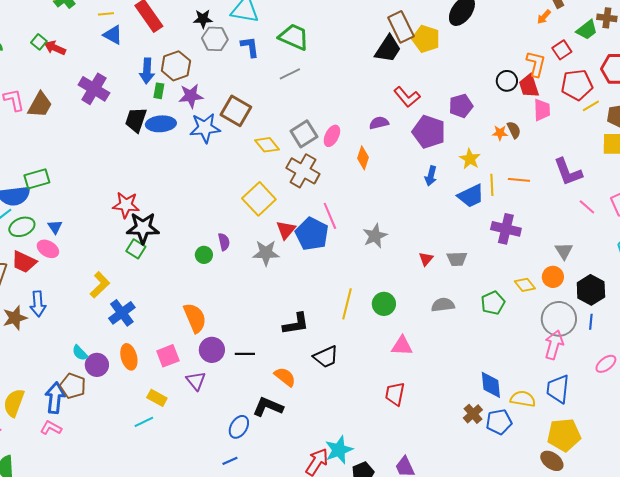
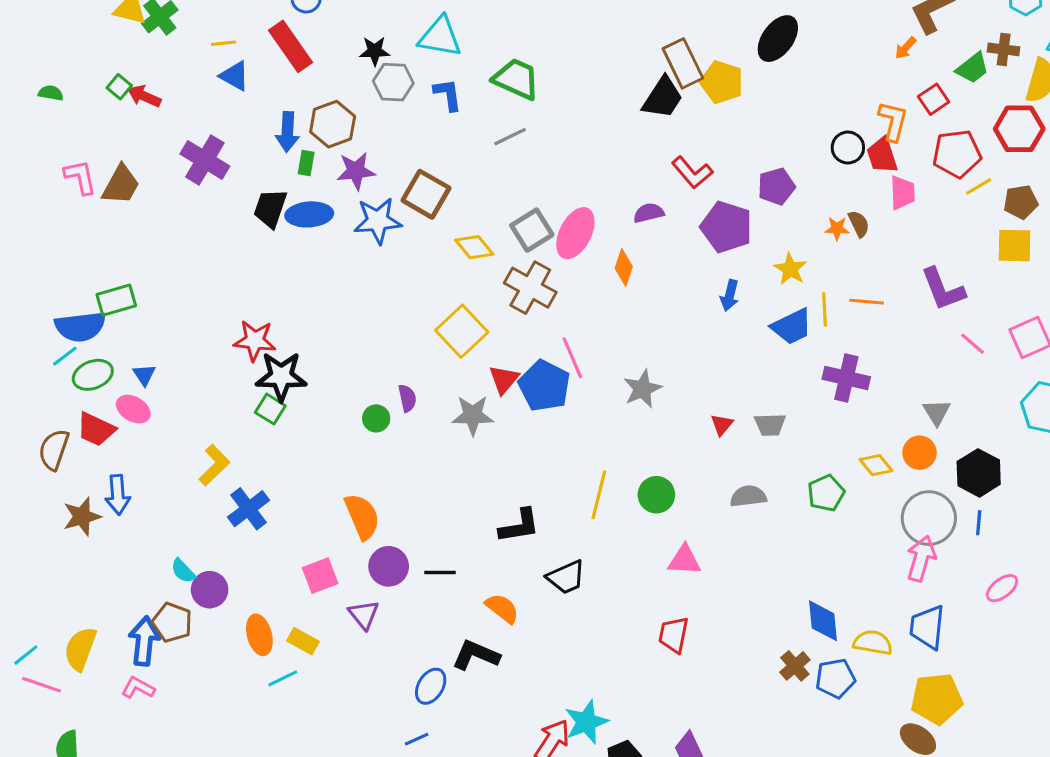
pink ellipse: (332, 136) -> (575, 233), size x1.5
orange ellipse: (129, 357) -> (259, 635), moved

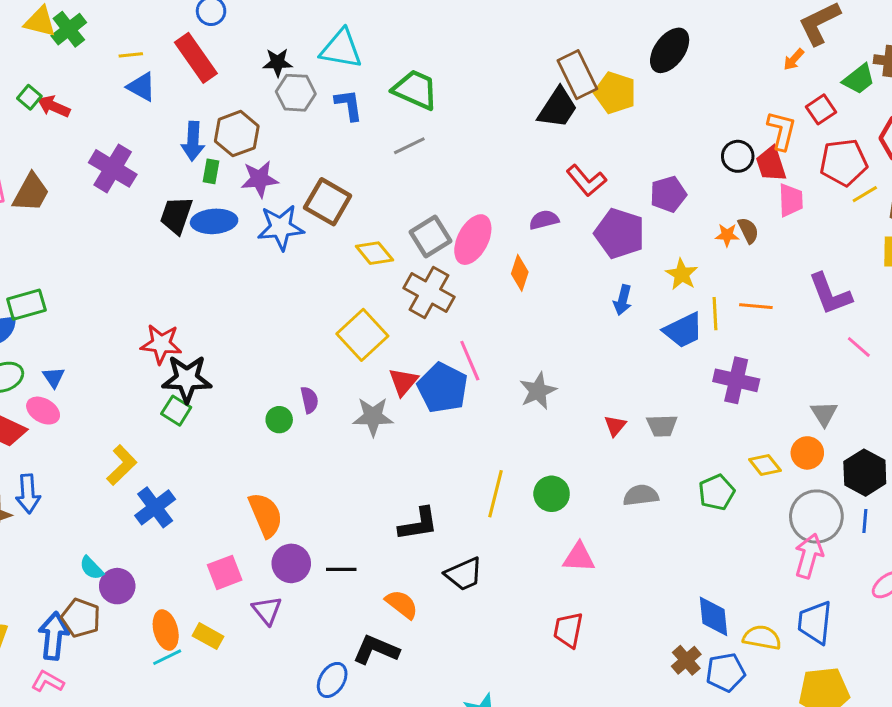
cyan line: (283, 678) -> (167, 657), moved

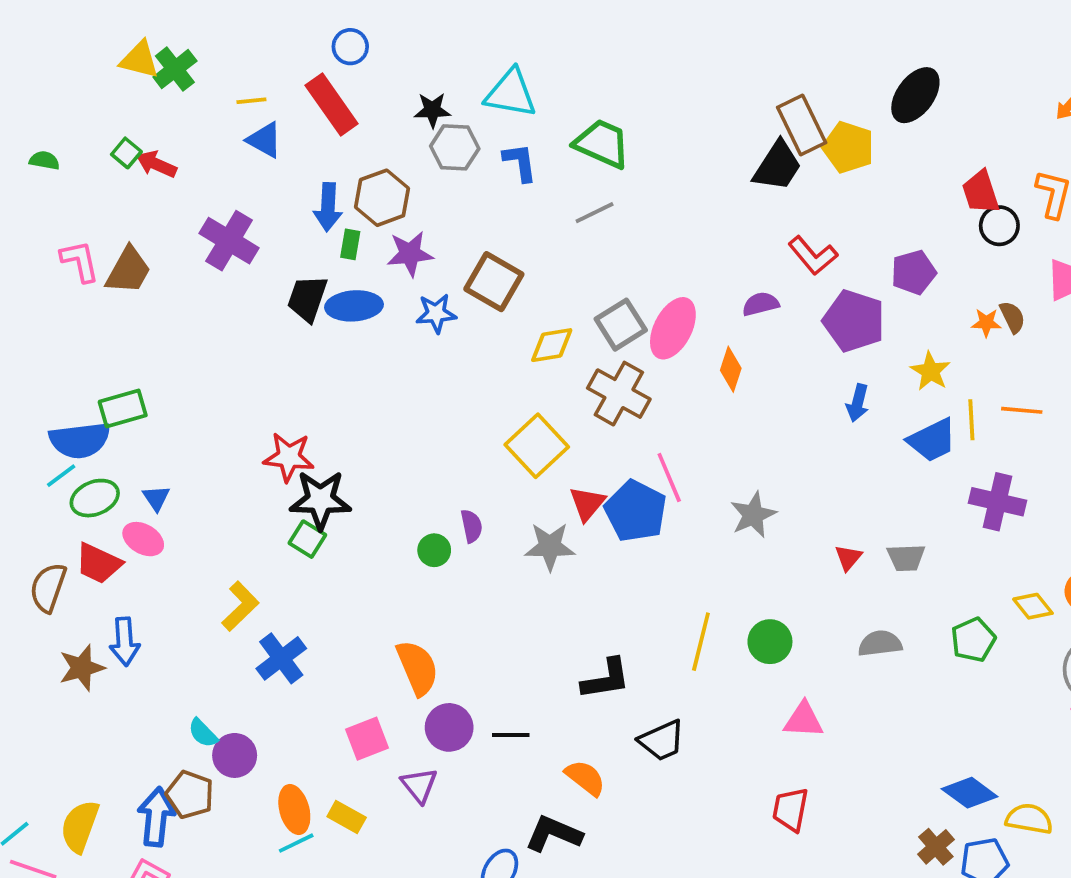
red trapezoid: (771, 164) -> (981, 192), moved
blue star: (281, 227) -> (436, 313), size x0.7
yellow diamond: (374, 253) -> (552, 345), turned -60
blue diamond: (713, 616) -> (970, 793), turned -48

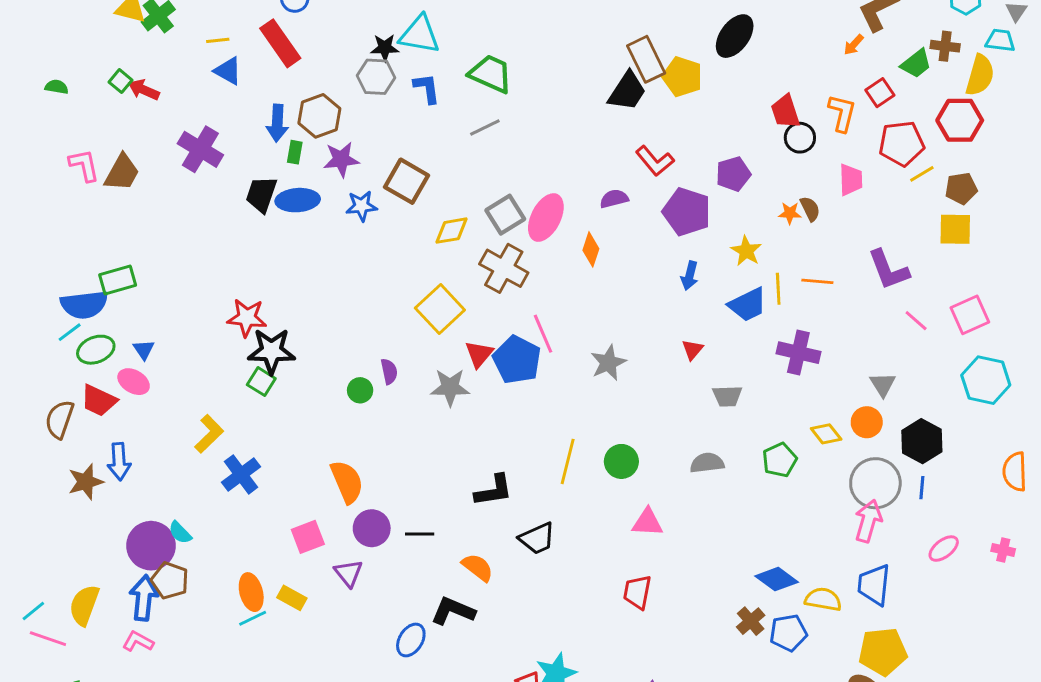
black star: (432, 110) -> (385, 48), moved
red triangle: (848, 558) -> (693, 350), moved
purple circle: (235, 755) -> (151, 546), moved, size x1.4

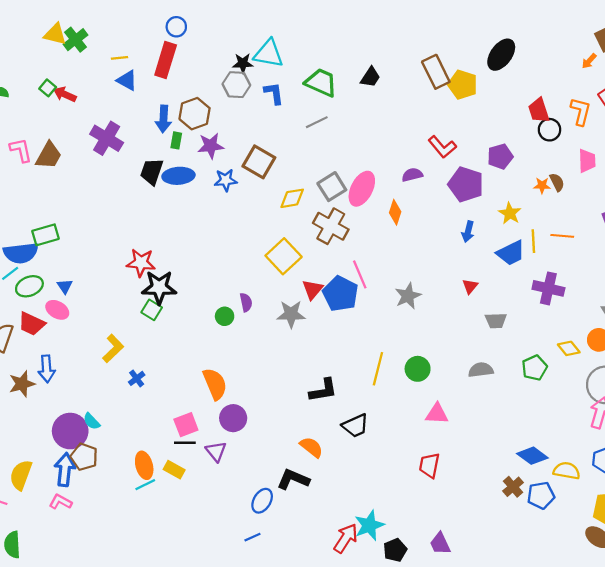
red rectangle: (280, 43) -> (166, 60), turned 52
black trapezoid: (627, 91) -> (370, 77), moved, size x0.7
blue cross: (241, 474) -> (137, 378), size x0.6
black line: (420, 534) -> (185, 443), moved

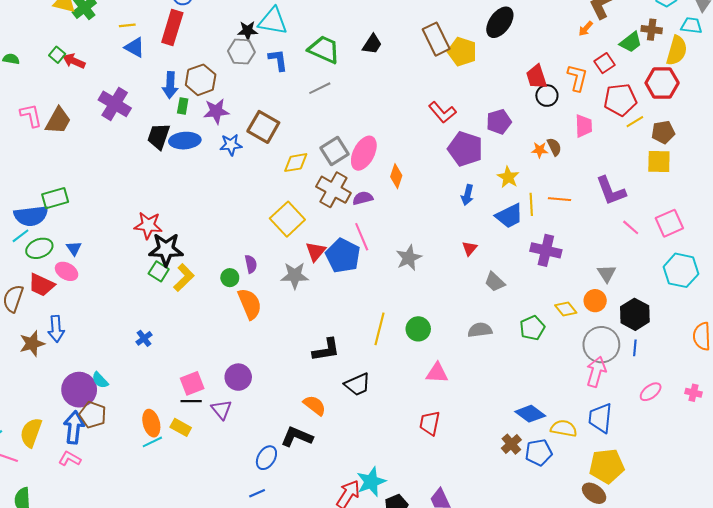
purple semicircle: (412, 175) -> (363, 198), moved
gray trapezoid: (496, 321) -> (495, 282), turned 45
yellow L-shape: (113, 348) -> (184, 278), moved
orange semicircle: (215, 384) -> (250, 304), moved

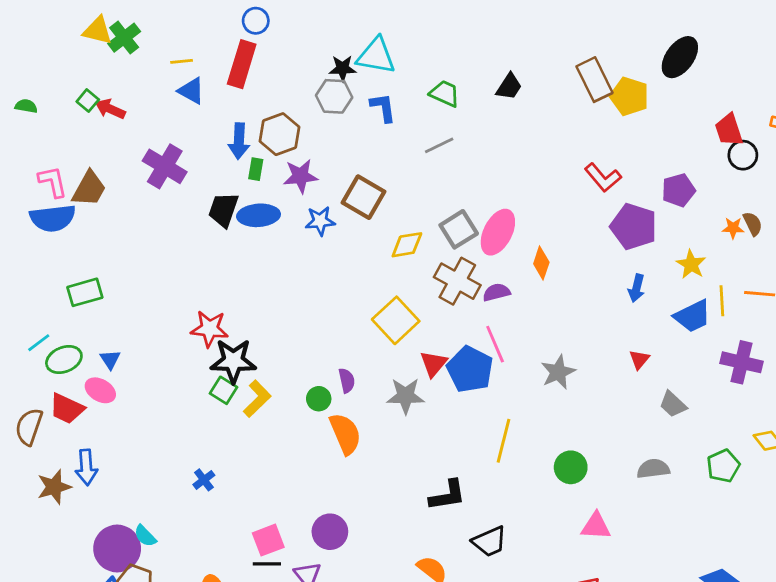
green trapezoid: (324, 49) -> (445, 94), size x0.7
blue semicircle: (31, 216) -> (53, 218), moved
yellow line: (379, 329) -> (503, 441), moved

